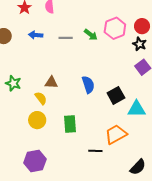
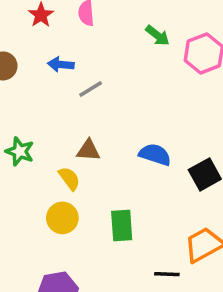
green arrow: (91, 35) -> (158, 36), moved
gray line: (66, 38) -> (91, 89), moved, turned -32
blue semicircle: (88, 85) -> (155, 155), turned -54

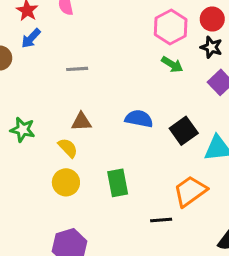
green arrow: (158, 36) -> (172, 64), moved
blue arrow: (61, 64) -> (31, 38), moved, turned -45
gray line: (91, 89) -> (77, 69), turned 35

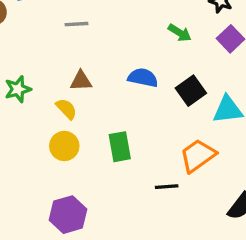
green arrow: (172, 64) -> (180, 33), moved
green star: (23, 130) -> (18, 89), turned -30

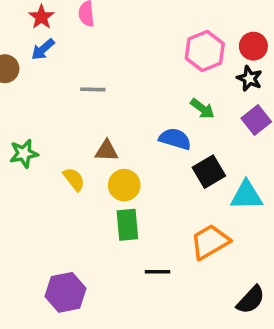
blue semicircle: (143, 78) -> (175, 139), moved
brown triangle: (81, 81) -> (107, 151), moved
yellow circle: (64, 146) -> (124, 185), moved
black line: (167, 187) -> (157, 272), moved

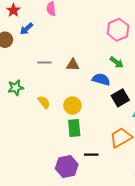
red star: (41, 17) -> (13, 10), moved
gray line: (93, 89) -> (44, 63), moved
brown triangle: (107, 151) -> (73, 65), moved
purple hexagon: (66, 292) -> (67, 167), moved

